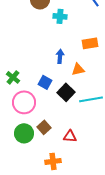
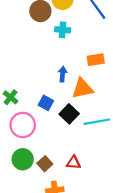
orange triangle: (78, 69) -> (82, 88), size x1.5
brown square: (44, 127) -> (45, 164), moved

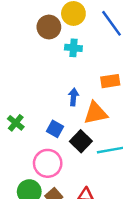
pink circle: (23, 125) -> (48, 163), moved

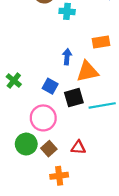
black square: (81, 141) -> (74, 98), turned 30

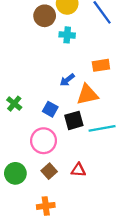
blue arrow: (67, 57) -> (67, 80), turned -133
green circle: (26, 144) -> (15, 173), moved
orange cross: (59, 176) -> (46, 206), moved

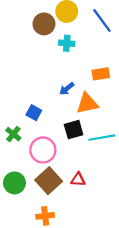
green cross: (14, 104) -> (13, 134), moved
blue square: (50, 109) -> (34, 113), moved
brown square: (49, 171) -> (49, 181), size x1.6

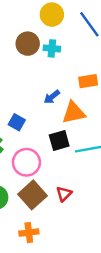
brown circle: (44, 24) -> (28, 44), moved
red triangle: (78, 180) -> (64, 194), turned -49

